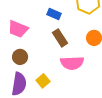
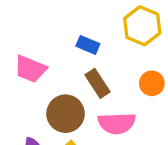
brown circle: (20, 57) -> (66, 114), moved, size x1.5

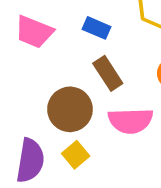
pink trapezoid: (30, 69) -> (34, 32), moved

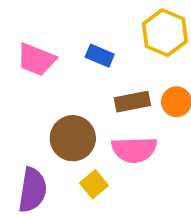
brown rectangle: (108, 73) -> (132, 102), moved, turned -68
yellow square: (76, 155) -> (94, 184), moved

